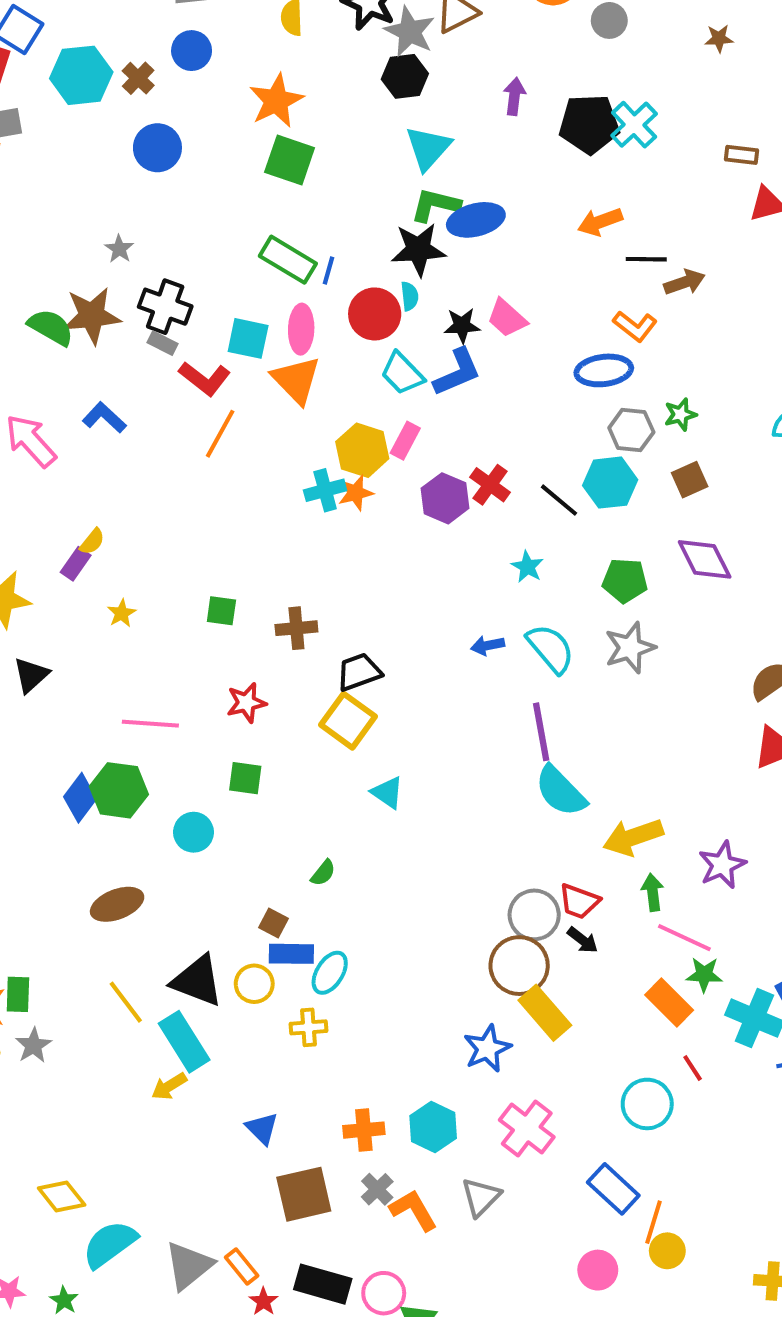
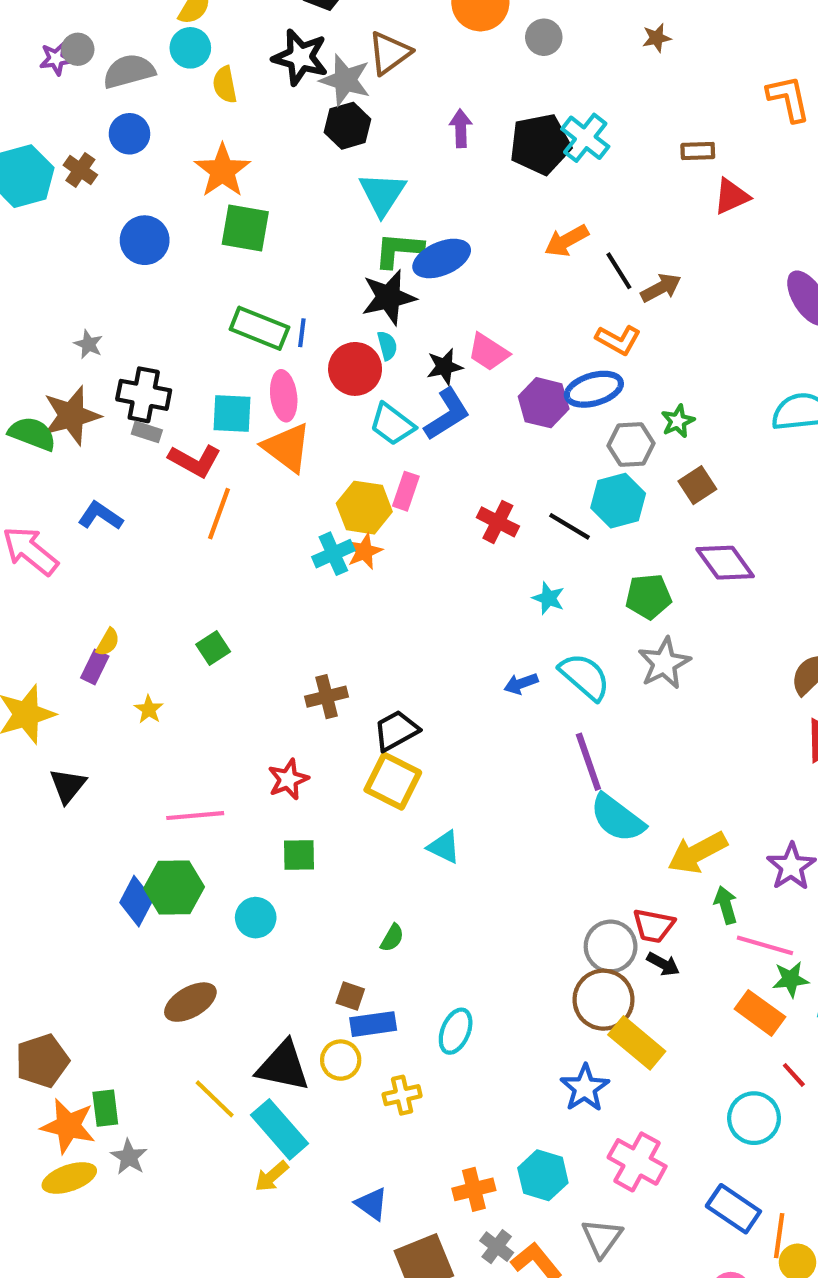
blue circle: (157, 148) -> (145, 240), moved
black line: (646, 259) -> (619, 271), turned 66
purple hexagon: (445, 498) -> (544, 403), moved
green square: (221, 611) -> (213, 648), moved, turned -32
cyan ellipse: (330, 973) -> (456, 1031), moved

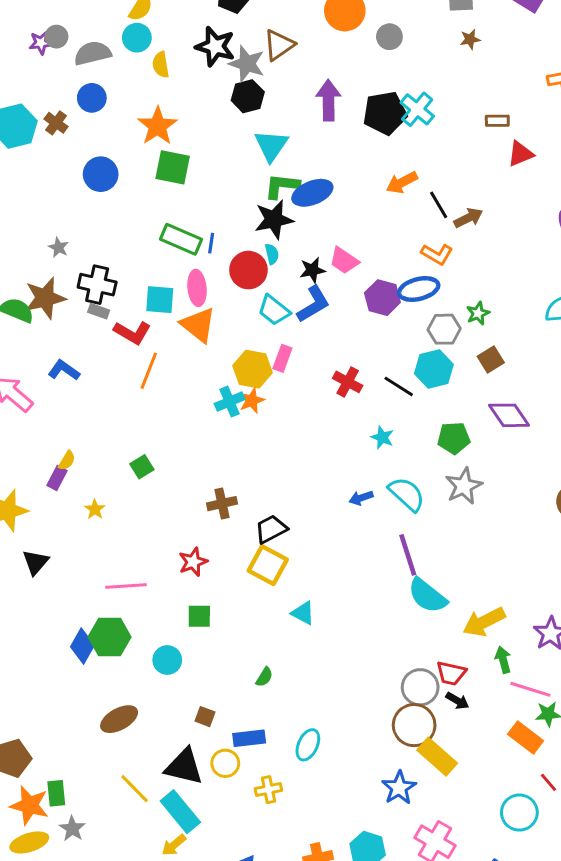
purple arrow: (461, 128) -> (328, 100), size x1.5
brown square: (350, 996) -> (205, 717), moved

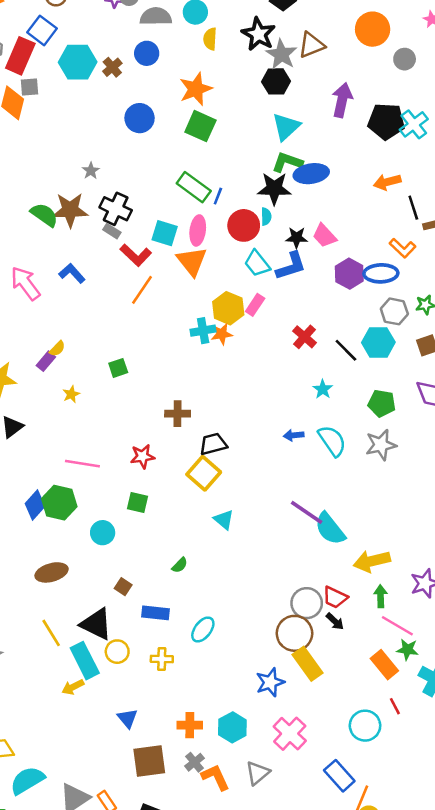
purple line: (408, 555) -> (307, 512), moved, turned -51
yellow circle: (225, 763) -> (117, 652), moved

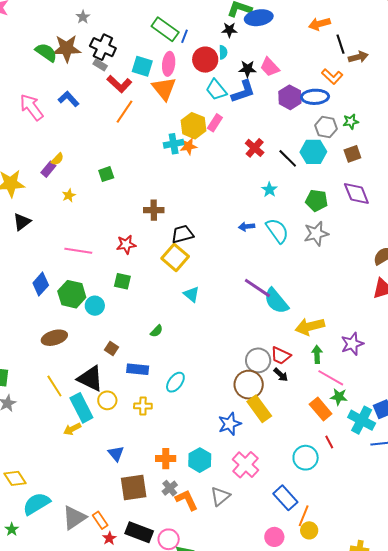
black star: (274, 188) -> (229, 30), size x0.6
green hexagon: (59, 503) -> (72, 294), moved

